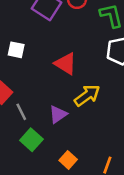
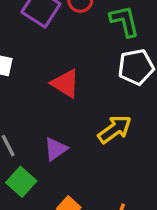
yellow arrow: (87, 95) -> (115, 129), moved

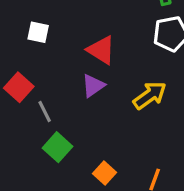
purple triangle: (56, 149) -> (93, 86), moved

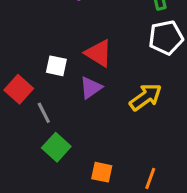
white square: (38, 32) -> (56, 66), moved
orange square: (104, 173) -> (102, 172), turned -30

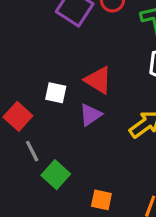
gray line: (44, 113) -> (32, 151), moved

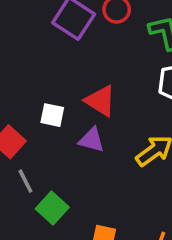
purple triangle: (90, 115) -> (92, 140), turned 50

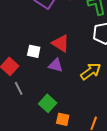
green square: (52, 208) -> (48, 103), moved

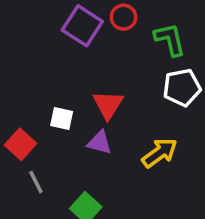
red triangle: (61, 43) -> (108, 105), turned 30

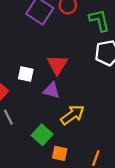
yellow arrow: (160, 153) -> (72, 115), moved

